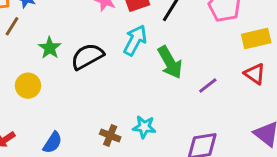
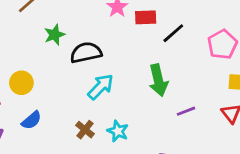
cyan arrow: (135, 40) -> (101, 87), moved
yellow circle: (28, 86) -> (21, 83), moved

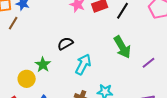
green star: (55, 35) -> (43, 65), moved
black semicircle: (86, 53) -> (65, 43), size x0.7

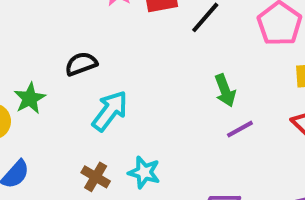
green arrow: (122, 47) -> (225, 90), moved, size x0.7

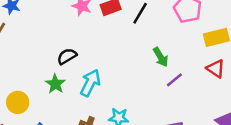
green star: (30, 98) -> (55, 84), moved

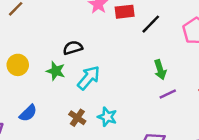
green star: (55, 84) -> (56, 71), turned -30
yellow circle: (18, 102) -> (18, 65), moved

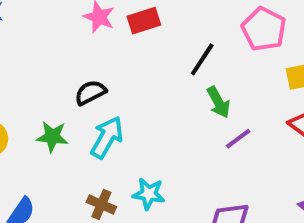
black line: (151, 24) -> (202, 59), moved
black semicircle: (73, 48) -> (90, 93), moved

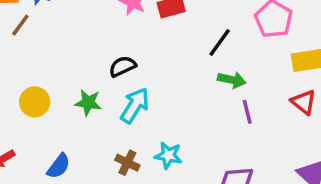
green arrow: (218, 102) -> (232, 80), turned -52
purple line: (238, 139) -> (247, 112), turned -70

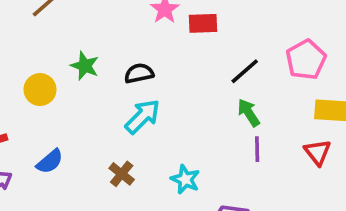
green arrow: (232, 80) -> (249, 113), turned -148
green star: (88, 103) -> (85, 66), moved
cyan star: (168, 155) -> (185, 179), moved

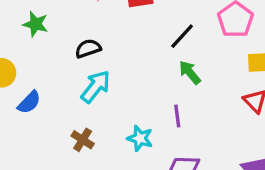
green star: (85, 66) -> (35, 24), moved
purple line: (257, 149) -> (177, 116), moved
blue semicircle: (50, 161) -> (29, 102), moved

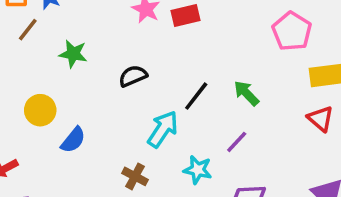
black line: (182, 36) -> (196, 96), moved
cyan arrow: (96, 87) -> (163, 129), moved
purple line: (177, 116) -> (237, 142), turned 55

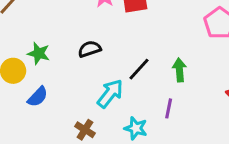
green star: (73, 54) -> (39, 53), moved
green arrow: (246, 93) -> (179, 70), turned 35
purple line: (237, 142) -> (169, 108), turned -36

